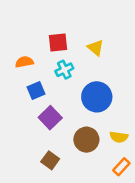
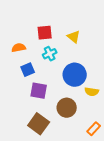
purple square: (50, 118) -> (39, 91), turned -36
yellow semicircle: (119, 137) -> (92, 92), moved
brown square: (50, 160) -> (39, 124), size x1.5

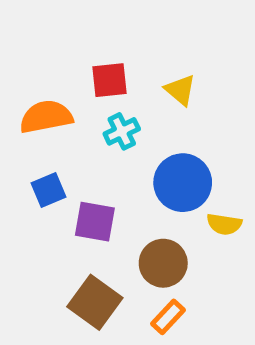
orange semicircle: (19, 48) -> (46, 117), size x1.5
blue square: (28, 70) -> (48, 190), moved
orange rectangle: (94, 129) -> (168, 317), moved

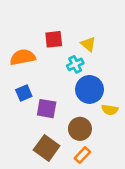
cyan cross: (122, 131) -> (75, 64), moved

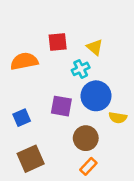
blue square: (24, 93) -> (22, 118), moved
purple square: (47, 109) -> (61, 106), moved
brown square: (47, 148) -> (31, 159), moved, turned 30

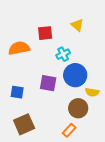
yellow triangle: (95, 47) -> (77, 25), moved
blue square: (22, 118) -> (17, 92), turned 32
brown circle: (86, 138) -> (78, 108), moved

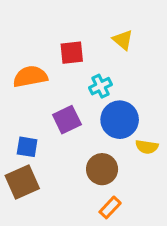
purple square: (48, 83) -> (67, 120), moved, turned -36
brown circle: (78, 108) -> (102, 169), moved
brown square: (24, 124) -> (22, 182), moved

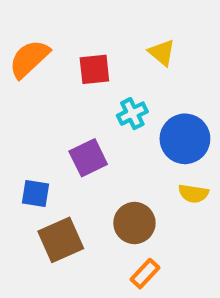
orange semicircle: (30, 77) -> (29, 59), moved, turned -32
blue circle: (120, 120) -> (185, 139), moved
brown square: (22, 182) -> (61, 240), moved

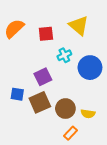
yellow triangle: (162, 53) -> (79, 26), size x1.5
yellow semicircle: (193, 194) -> (88, 114), moved
brown square: (61, 240) -> (40, 102), moved

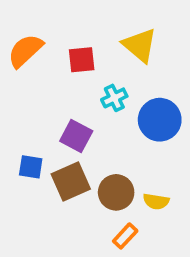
purple square: (43, 77) -> (76, 136), turned -36

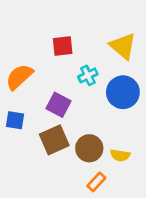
yellow triangle: (140, 45) -> (123, 46), moved
orange semicircle: (25, 51) -> (19, 77), moved
blue square: (31, 167) -> (15, 120), moved

